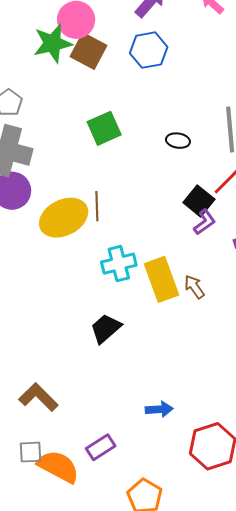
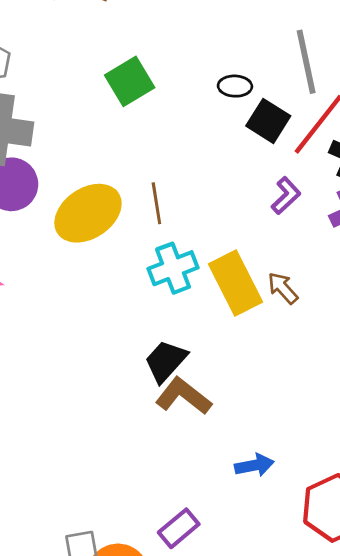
black square: (199, 201) -> (268, 121), moved
brown line: (97, 206) -> (156, 203), moved
brown L-shape: (38, 397) -> (183, 396), moved

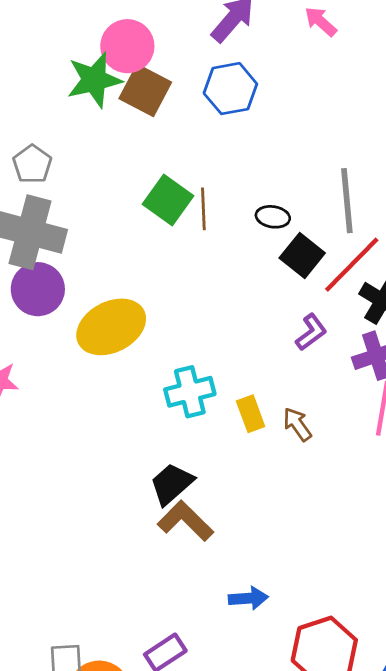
green square: (130, 81) -> (168, 200), turned -30
brown line: (156, 203) -> (203, 209), moved
yellow rectangle: (235, 283) -> (251, 414), size x0.6

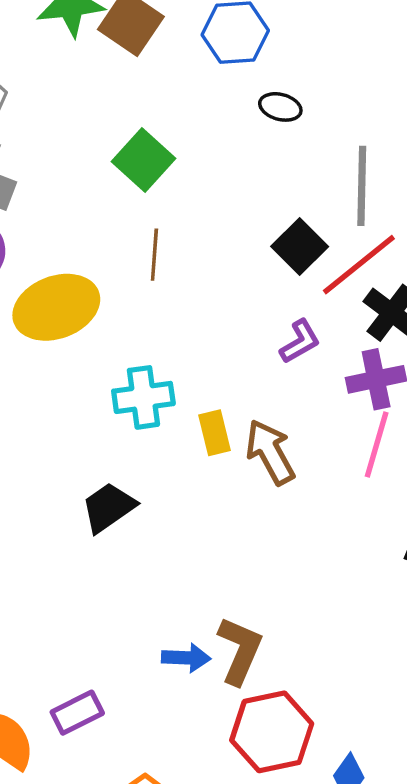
brown line: (203, 209) -> (154, 255), moved
black ellipse: (273, 217) -> (280, 107), moved
brown arrow: (297, 424) -> (270, 452), size x1.5
brown L-shape: (185, 521) -> (240, 651), moved, turned 62

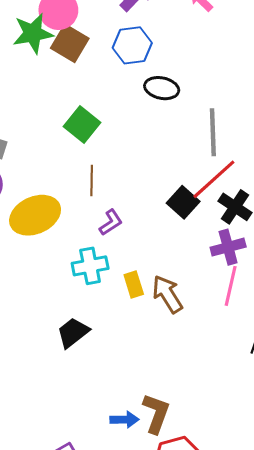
black ellipse: (280, 107) -> (162, 88), size x1.4
black square: (300, 247) -> (183, 202), moved
purple L-shape: (300, 342) -> (111, 222), moved

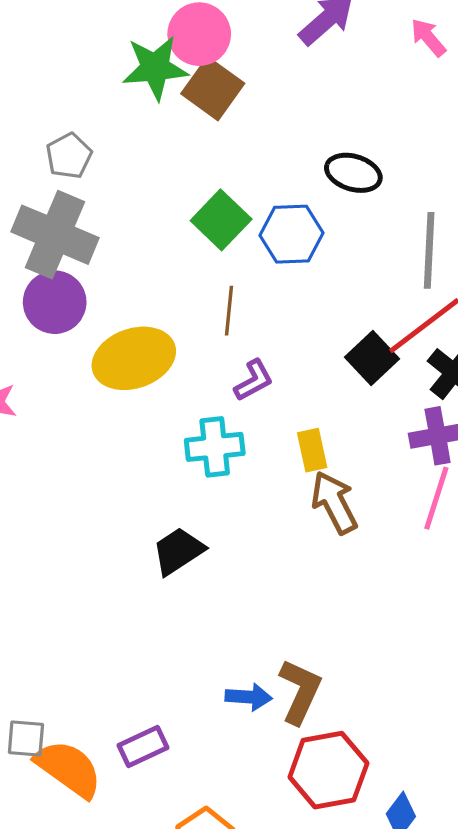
blue hexagon: (132, 45) -> (291, 234), moved
yellow rectangle: (134, 285) -> (312, 450), moved

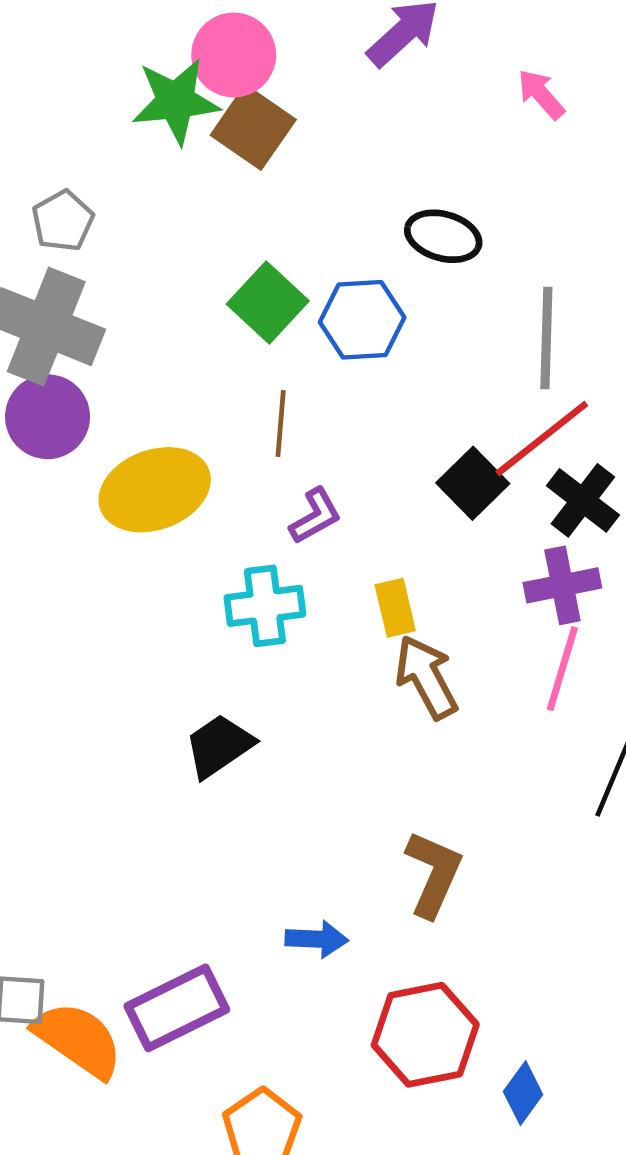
pink arrow: (428, 38) -> (541, 94), moved
brown L-shape: (300, 691) -> (433, 874), moved
purple rectangle: (143, 746) -> (177, 1008), size x1.5

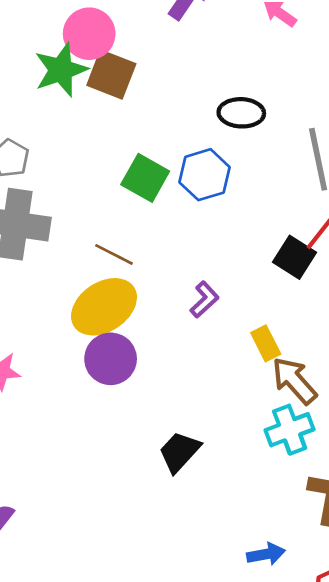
purple circle: (48, 417) -> (111, 359), moved
brown line: (281, 424) -> (114, 254), moved, turned -54
cyan cross: (265, 606) -> (290, 430), moved

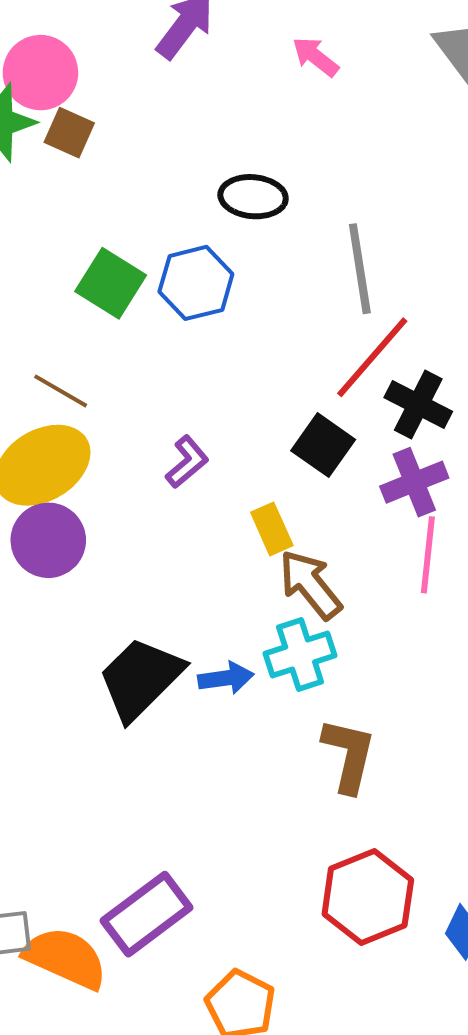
brown square: (111, 74) -> (69, 133), size x0.7
black square: (295, 257) -> (323, 445), moved
black trapezoid: (179, 452) -> (141, 678), size x1.4
blue arrow: (266, 554) -> (226, 678), moved

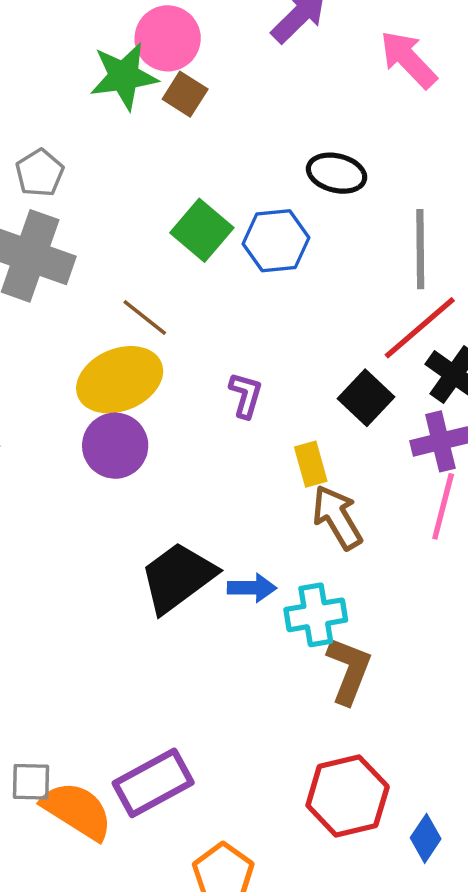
pink arrow: (315, 57) -> (408, 59), size x1.5
purple L-shape: (187, 462) -> (246, 395), turned -42
cyan cross: (300, 654) -> (316, 615), moved

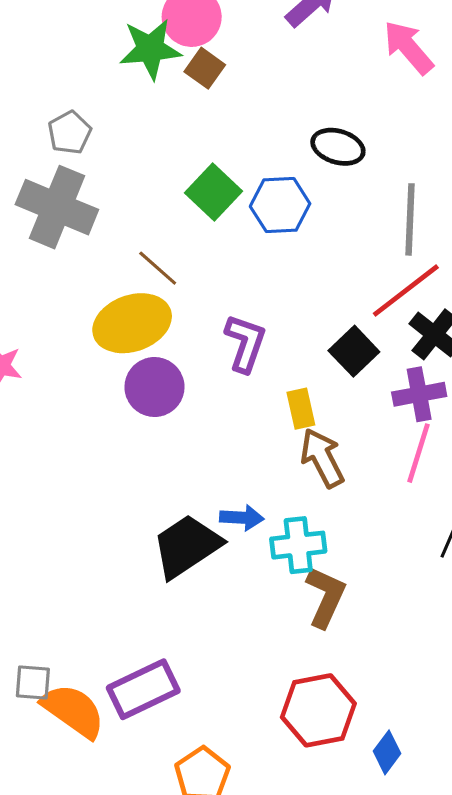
purple L-shape: (246, 395) -> (245, 343), size x1.4
purple circle: (115, 446) -> (154, 387), moved
black trapezoid: (178, 577) -> (187, 546), moved

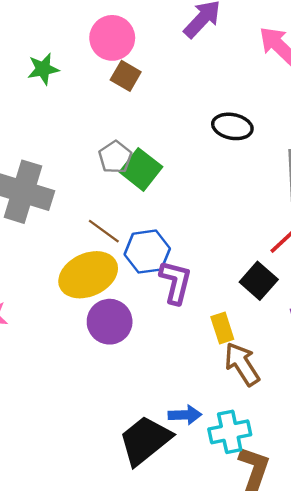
green star: (150, 49) -> (43, 69), moved, size x0.7
gray pentagon: (70, 133) -> (115, 157), moved
blue hexagon: (280, 205) -> (147, 252), moved

